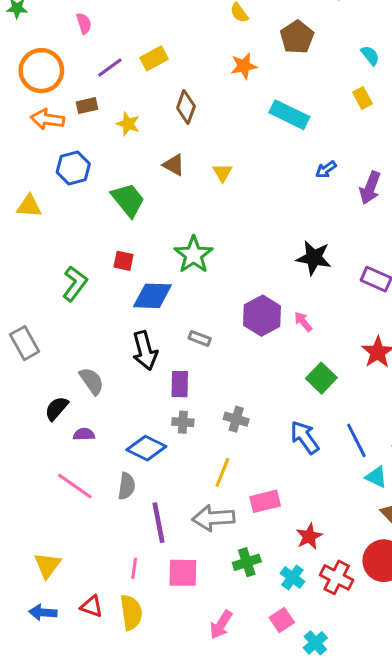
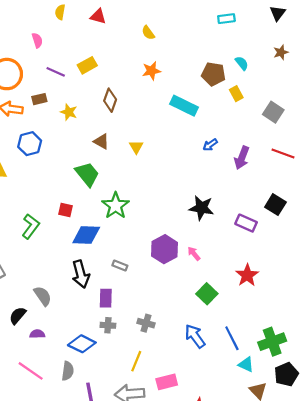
brown pentagon: (297, 37) -> (213, 74), moved, turned -30
purple line: (110, 68) -> (56, 72), turned 60
green trapezoid: (128, 200) -> (87, 174), moved

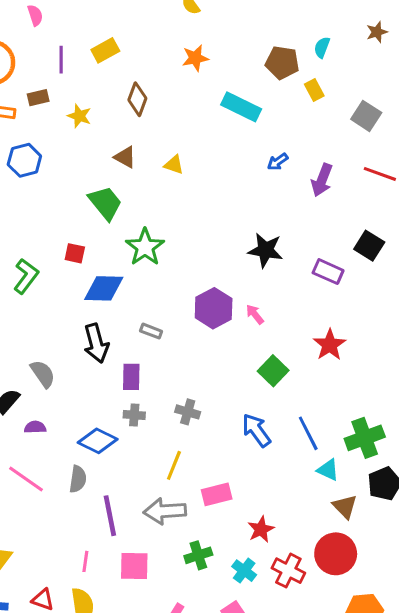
cyan semicircle: (242, 63) -> (322, 47), turned -120
purple line: (56, 72) -> (61, 60), turned 66
yellow triangle: (136, 147) -> (174, 165), turned -40

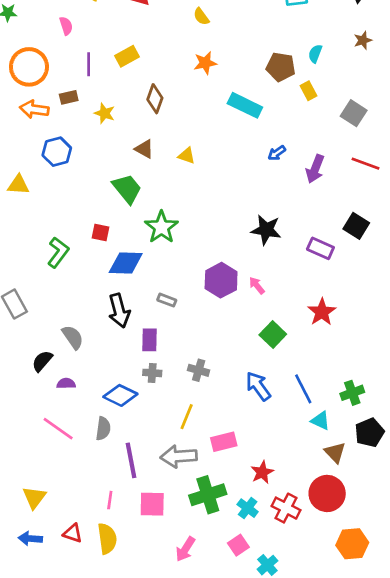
green cross: (365, 438) -> (352, 393), size x0.7
green cross: (198, 555) -> (208, 495), size x1.5

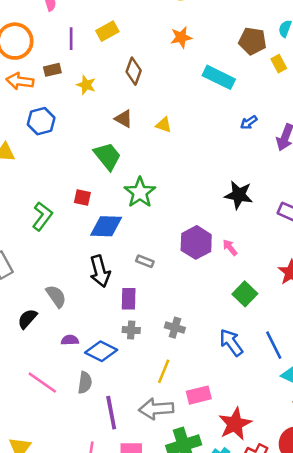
purple semicircle: (66, 384) -> (70, 340), moved
red star: (262, 472) -> (235, 424), size x1.5

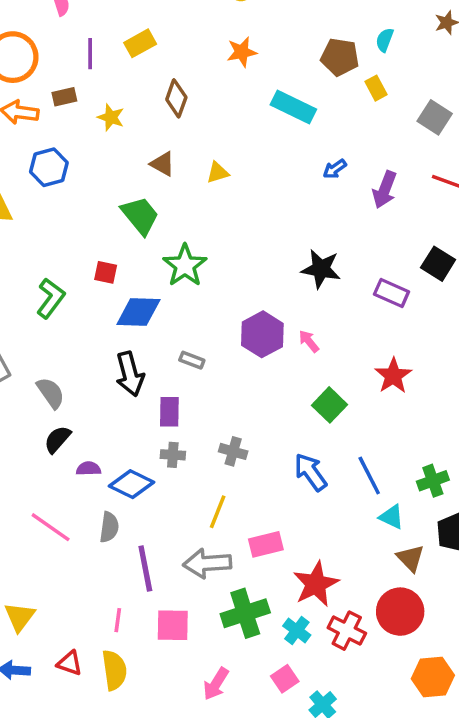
yellow triangle: (164, 125) -> (218, 172), turned -36
gray semicircle: (56, 296) -> (51, 393), moved
black semicircle: (27, 319) -> (57, 439), moved

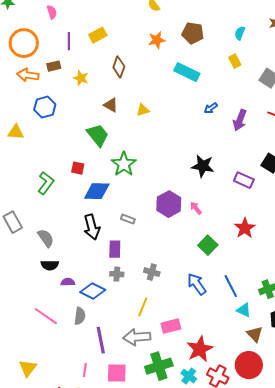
brown pentagon: (340, 57) -> (193, 33), moved
black semicircle: (57, 439) -> (50, 265), turned -132

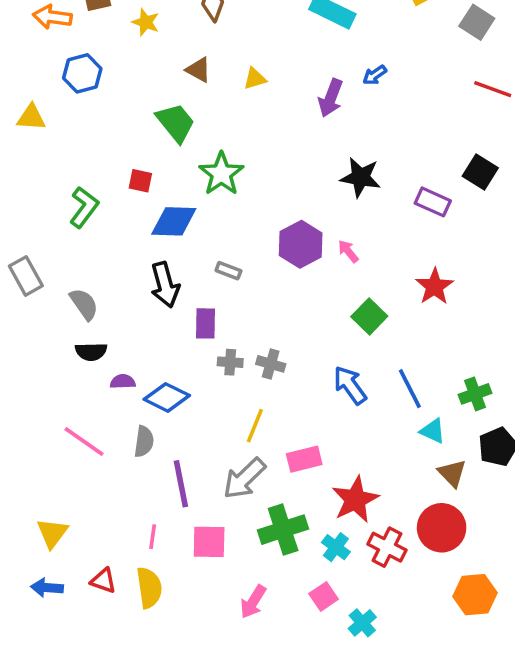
purple arrow: (240, 120) -> (331, 98), moved
gray cross: (117, 274) -> (230, 362), moved
gray arrow: (137, 337) -> (244, 478), turned -40

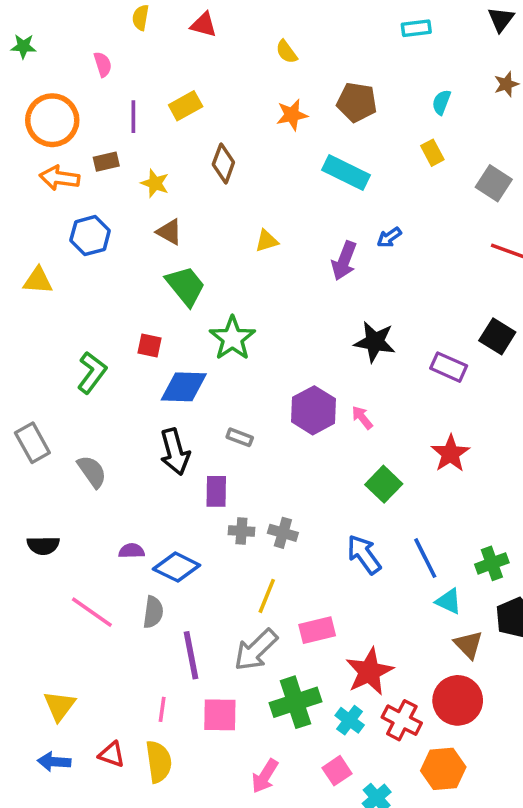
brown triangle: (198, 70) -> (169, 232), moved
black semicircle: (91, 352) -> (43, 545), moved
orange hexagon: (475, 595) -> (443, 769), moved

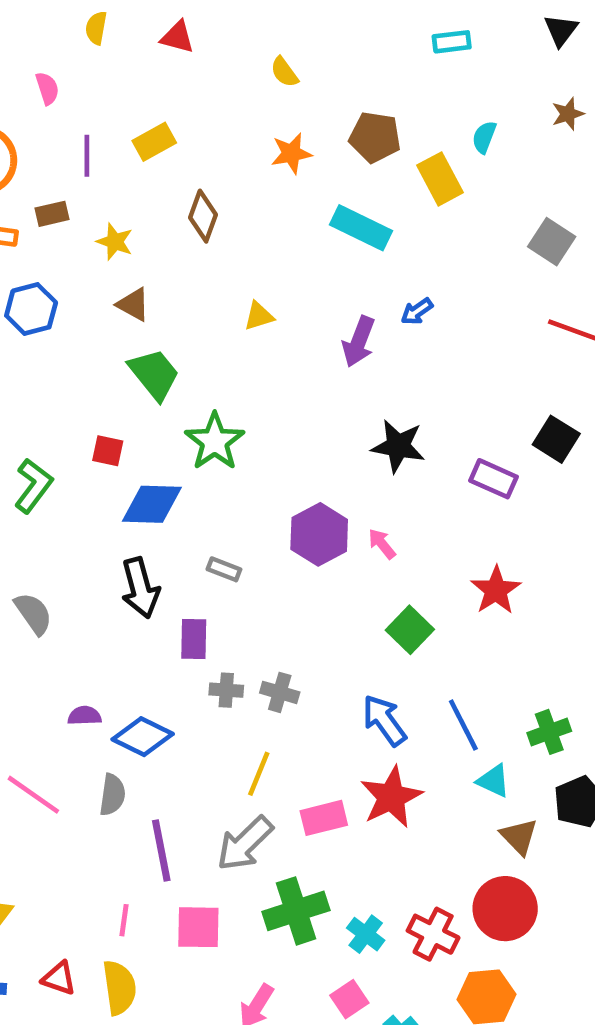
yellow rectangle: (432, 153) -> (440, 179), moved, size x1.5
red star: (369, 672) -> (391, 797), moved

